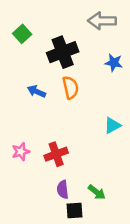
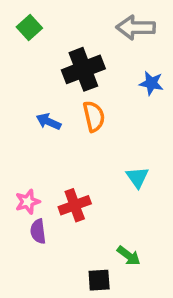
green square: (22, 34) -> (29, 27), moved
cyan triangle: (112, 125) -> (137, 177), moved, turned -36
purple semicircle: (63, 190) -> (38, 231), moved

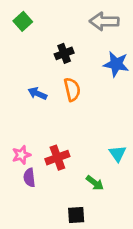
black cross: (83, 69) -> (64, 53), size x0.6
blue star: (151, 83) -> (116, 64), size x1.4
cyan triangle: (137, 177) -> (118, 154), moved
green arrow: (129, 256) -> (95, 183), moved

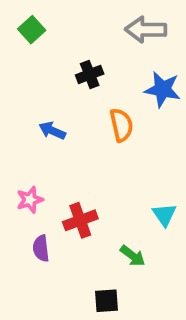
orange semicircle: (72, 89) -> (121, 125), moved
pink star: (21, 155) -> (30, 200), moved

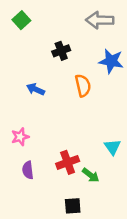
red cross: (80, 220) -> (68, 162), moved

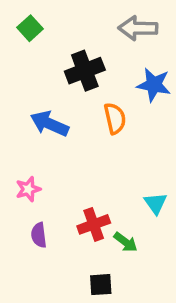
black cross: (61, 51) -> (85, 71), size x1.5
blue arrow: (36, 89) -> (49, 124), size x1.5

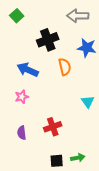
pink star: (28, 189) -> (22, 97), moved
cyan triangle: (156, 203) -> (88, 102), moved
green arrow: (125, 242) -> (78, 158), moved, turned -48

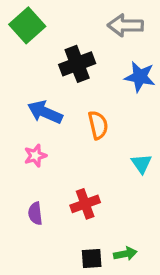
green square: (17, 16) -> (27, 25), size x1.5
orange semicircle: (65, 67) -> (98, 125), moved

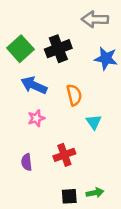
green square: (27, 25) -> (20, 49), moved
pink star: (35, 156) -> (36, 118), moved
cyan triangle: (141, 164) -> (94, 122), moved

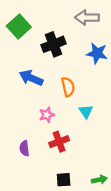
green square: (20, 49) -> (19, 26), moved
pink star: (36, 118) -> (47, 115), moved
green arrow: (95, 193) -> (99, 180), moved

